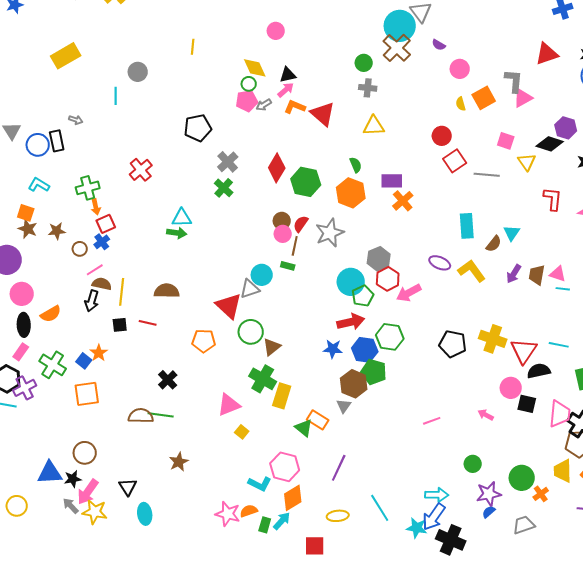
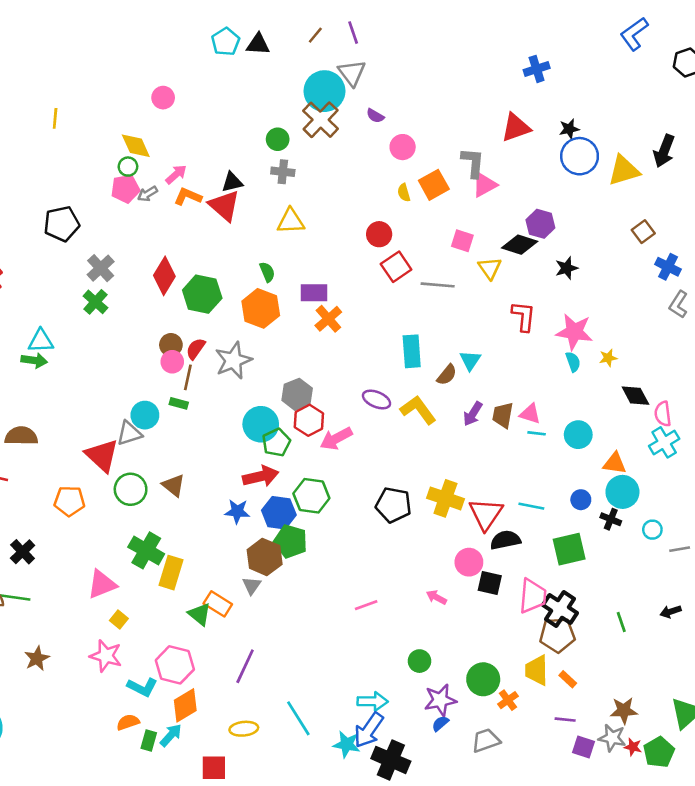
black triangle: (288, 75) -> (232, 182), moved
brown triangle: (272, 347) -> (174, 485), moved, turned -42
pink star: (228, 514) -> (106, 656), moved

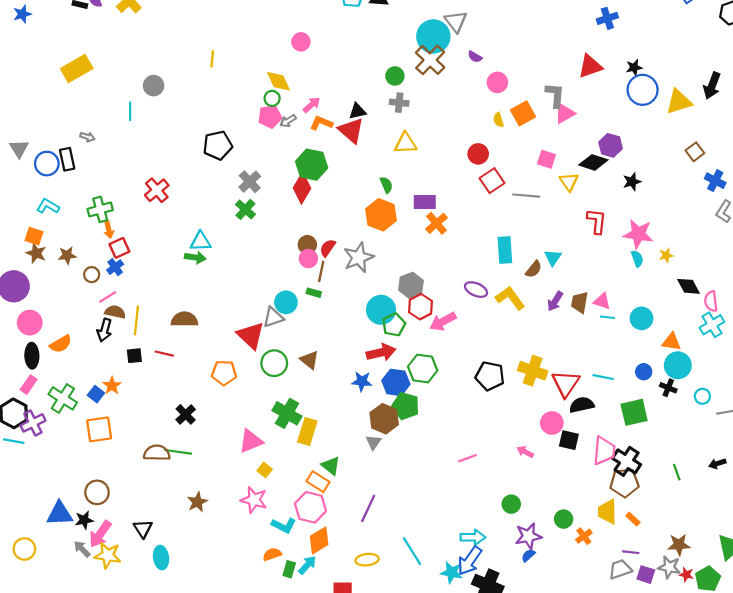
green hexagon: (202, 294) -> (312, 165), moved
orange rectangle: (218, 604) -> (318, 482), moved
green circle: (483, 679) -> (564, 519), size x0.7
gray trapezoid: (486, 740) -> (620, 569), moved

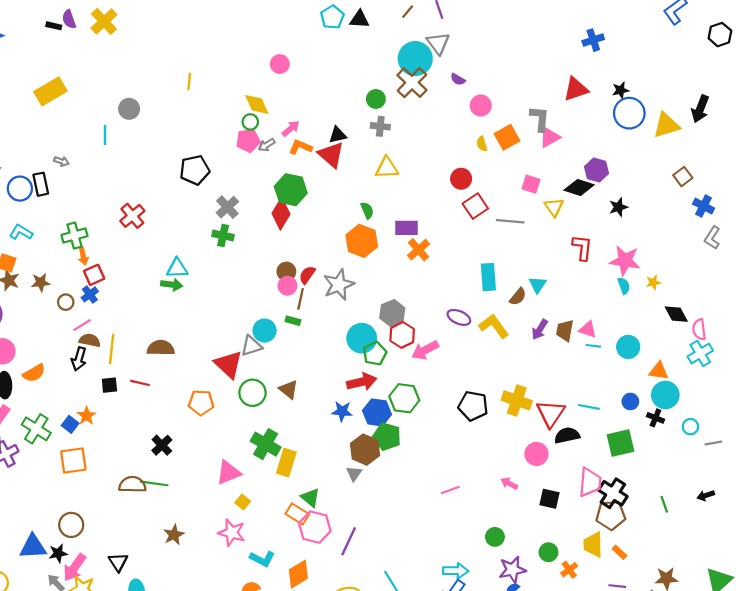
green cross: (245, 209) -> (223, 236), turned -30
black square: (569, 440) -> (550, 499), moved
pink hexagon: (311, 507) -> (315, 527), moved

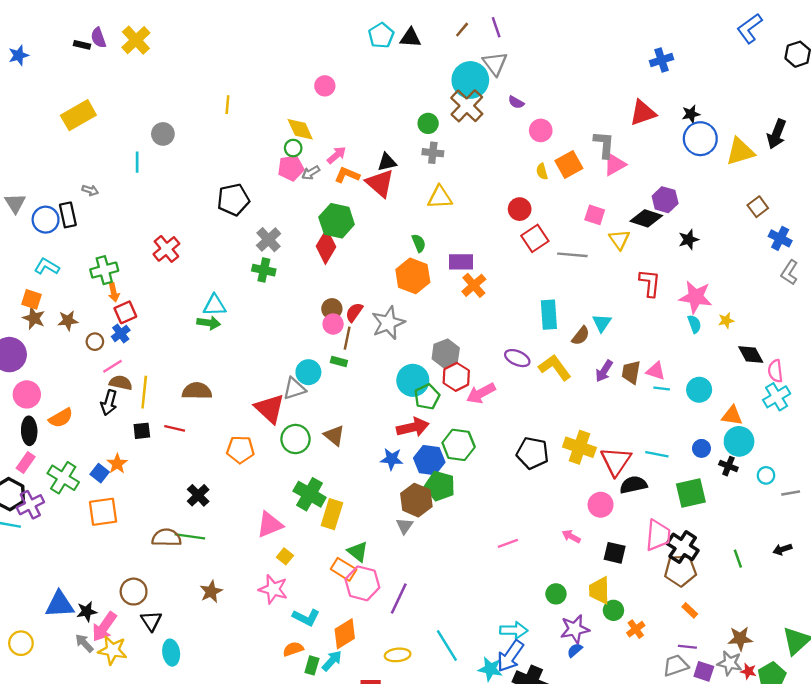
brown circle: (71, 525) -> (134, 592), moved
yellow trapezoid: (593, 545) -> (599, 590), moved

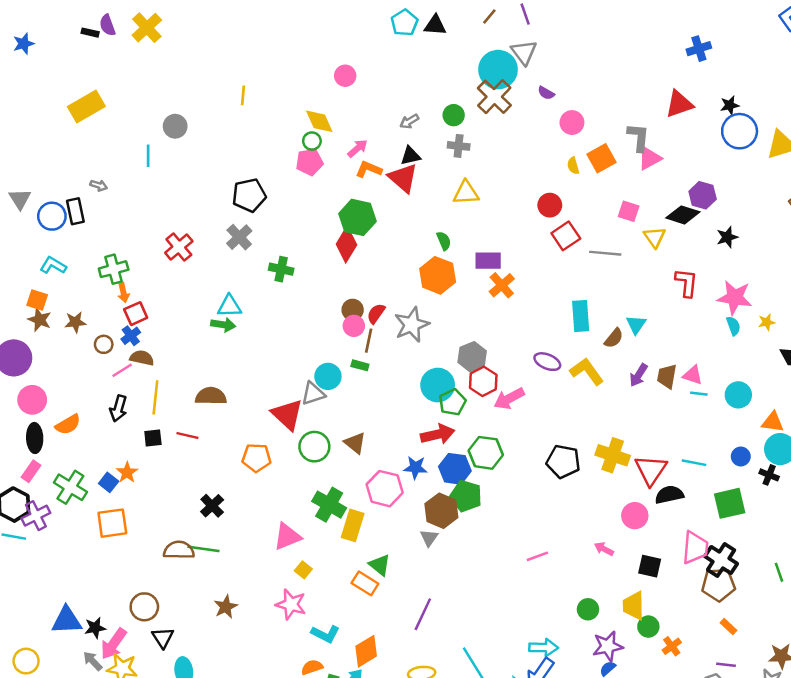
gray arrow: (311, 173) -> (409, 121), moved
gray cross: (269, 240) -> (239, 237), moved
brown semicircle: (121, 383) -> (142, 358), moved
pink hexagon: (362, 583) -> (385, 489), moved

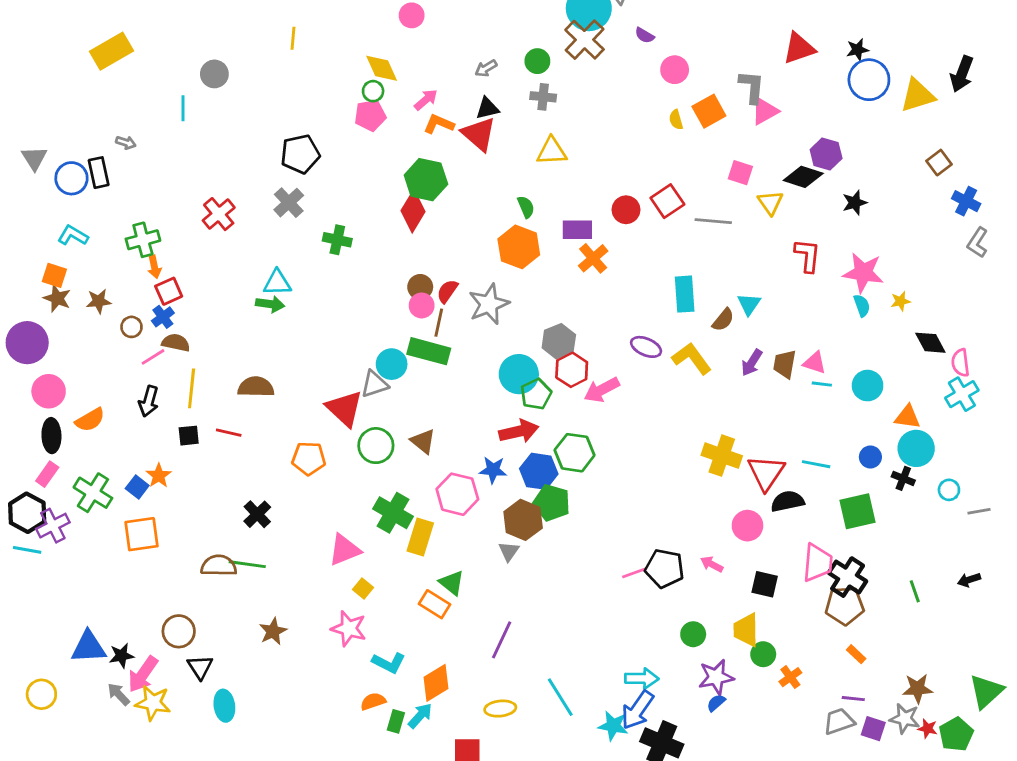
red circle: (550, 205) -> (626, 210), moved
green rectangle: (360, 365) -> (429, 351), size x2.0
black pentagon: (563, 461) -> (665, 568), moved

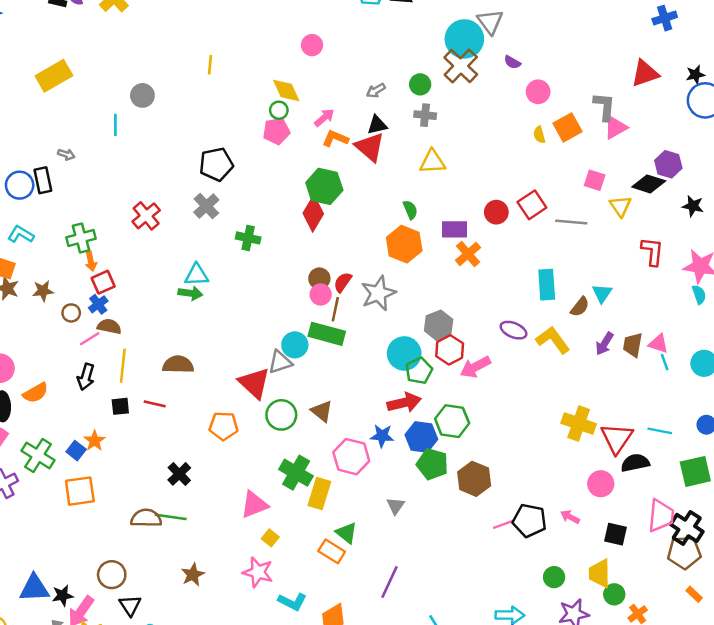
black star: (855, 203) -> (693, 206), turned 30
cyan line: (822, 384) -> (665, 362), turned 63
brown hexagon: (523, 520) -> (474, 479), moved

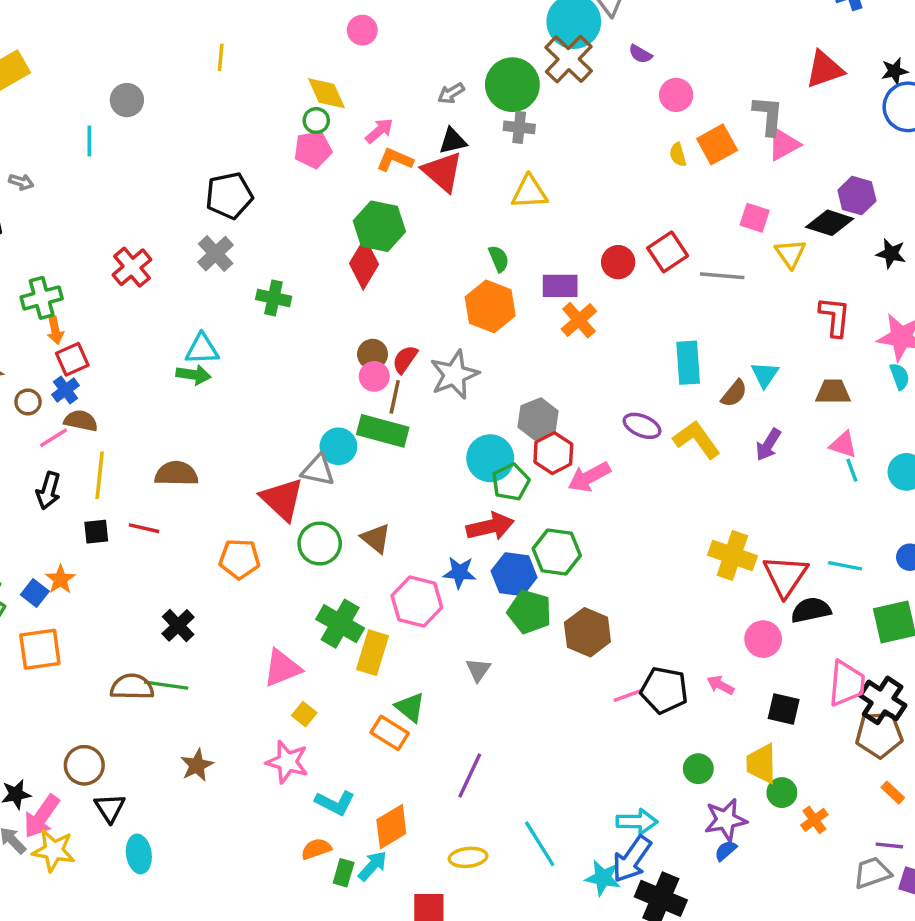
green circle: (420, 84) -> (512, 85), size x1.8
brown trapezoid: (633, 345) -> (833, 392), moved, turned 80
gray triangle: (280, 362) -> (318, 470), turned 30

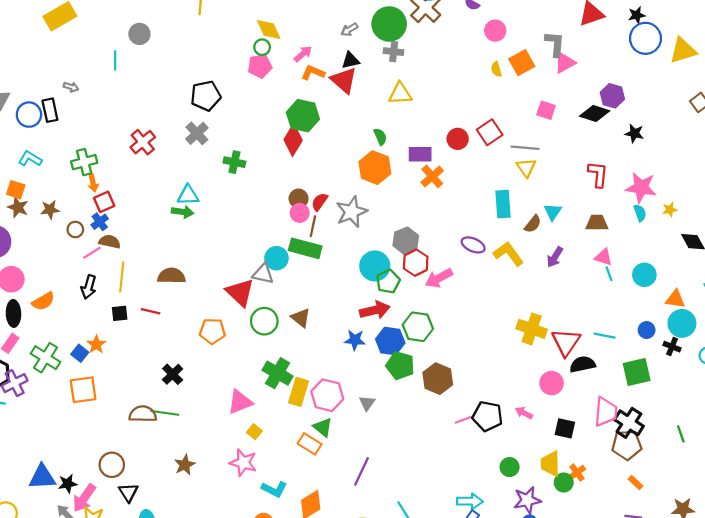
yellow triangle: (790, 254) -> (526, 168), moved
pink hexagon: (417, 602) -> (327, 395), moved
orange cross: (814, 820) -> (577, 473), moved

